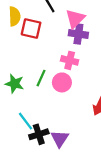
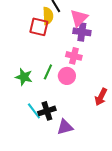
yellow semicircle: (15, 16) -> (48, 16), moved
black cross: (39, 134) -> (47, 111), moved
purple triangle: (60, 139) -> (65, 127), turned 42

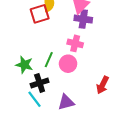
red square: (39, 27) -> (40, 14), turned -30
black cross: (47, 111) -> (40, 83), moved
purple triangle: (65, 127) -> (66, 102), moved

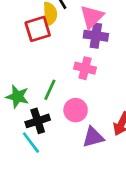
pink circle: (68, 64) -> (76, 110), moved
purple triangle: (66, 102) -> (93, 137), moved

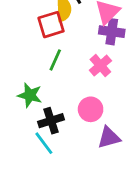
pink cross: (85, 68) -> (100, 66), turned 35
green line: (50, 90) -> (55, 60), moved

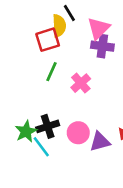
pink cross: (100, 66) -> (81, 83), moved
green star: (30, 95) -> (26, 131), moved, turned 30
pink circle: (91, 109) -> (78, 133), moved

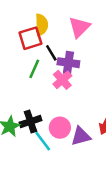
black line: (69, 13) -> (51, 53), moved
purple cross: (102, 46) -> (68, 63), moved
cyan line: (41, 147) -> (43, 141), moved

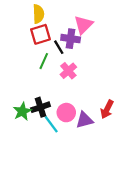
yellow semicircle: (42, 25) -> (38, 14), moved
purple cross: (68, 63) -> (71, 39), moved

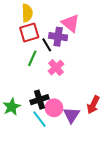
pink triangle: (83, 25) -> (70, 23), turned -36
black cross: (41, 107) -> (40, 100), moved
purple triangle: (84, 120) -> (71, 115), turned -42

